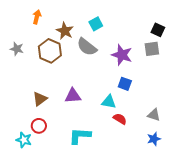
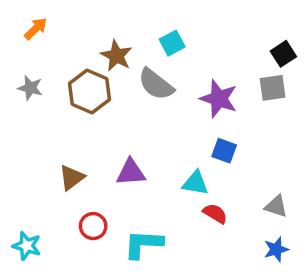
orange arrow: (37, 17) -> (36, 29), moved, turned 32
black square: (158, 30) -> (283, 54), turned 32
red circle: (39, 126) -> (93, 226), moved
cyan star: (24, 140) -> (27, 246), moved

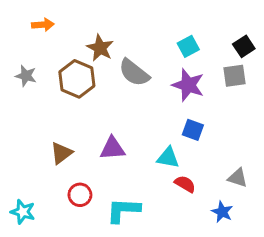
orange arrow: (36, 29) -> (43, 25), moved, turned 40
cyan square: (172, 43) -> (188, 46), moved
blue star: (276, 249) -> (222, 212), moved, turned -30

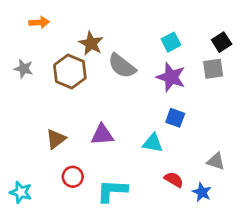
red semicircle: (185, 184) -> (174, 180), moved

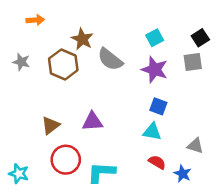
cyan triangle: (153, 143) -> (152, 132), moved
red circle: (73, 177) -> (66, 160), size x1.5

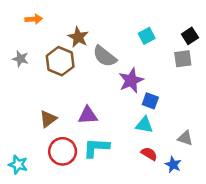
purple star: (155, 70) -> (131, 80), moved, turned 30
cyan L-shape: (101, 172) -> (96, 148), moved

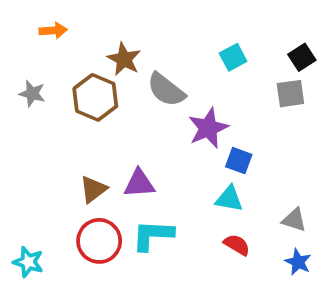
brown triangle: (48, 119) -> (93, 189), moved
blue star: (173, 165) -> (298, 262), moved

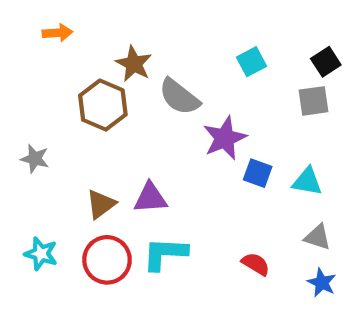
gray star: (32, 94) -> (35, 159), moved
cyan triangle: (229, 199) -> (307, 181), moved
cyan star: (28, 262) -> (41, 254), moved

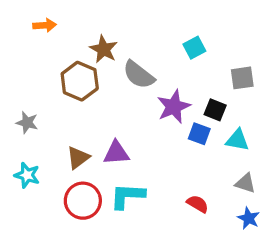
black square: (326, 62) -> (215, 110), moved, turned -35
cyan star: (41, 254) -> (27, 175), moved

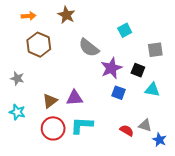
brown star: (104, 49) -> (66, 15), moved
brown hexagon: (80, 81) -> (39, 45), moved
blue square: (199, 134) -> (119, 93), moved
gray triangle: (245, 183) -> (145, 125), moved

